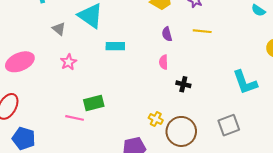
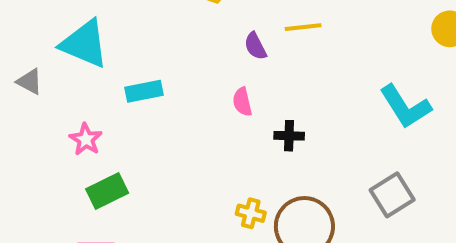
purple semicircle: (167, 34) -> (255, 46), moved
pink star: (68, 62) -> (86, 139), moved
green rectangle: (94, 103) -> (107, 191), moved

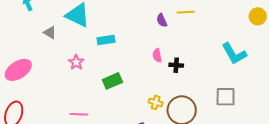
pink semicircle: (242, 102) -> (157, 55), moved
green rectangle: (107, 191) -> (112, 81), moved
gray square: (392, 195) -> (226, 97), turned 30

